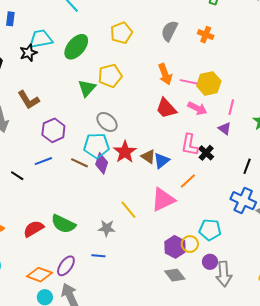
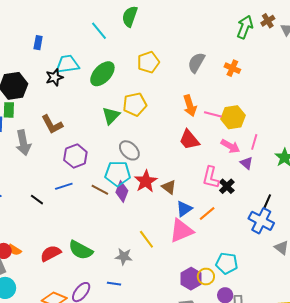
pink arrow: (197, 108) -> (230, 146), moved
blue triangle: (162, 161) -> (184, 209), moved
blue cross: (243, 201) -> (261, 221), moved

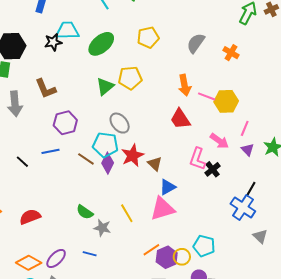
pink arrow: (230, 146) -> (219, 141), moved
purple triangle: (247, 163) -> (248, 150), moved
orange line: (207, 213) -> (151, 250), moved
green semicircle: (81, 250) -> (85, 212), moved, size x0.7

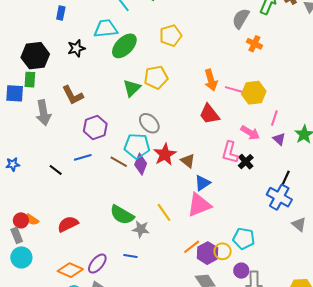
cyan trapezoid: (67, 31) -> (106, 29), moved
gray semicircle: (196, 43) -> (241, 19), moved
green semicircle: (85, 212) -> (122, 215), size x1.4

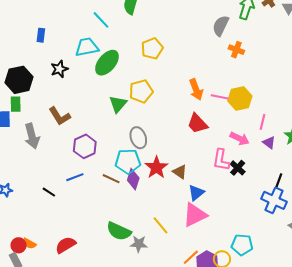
gray ellipse: (149, 123) -> (138, 138), turned 30

